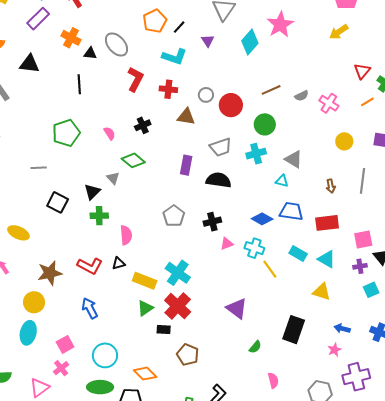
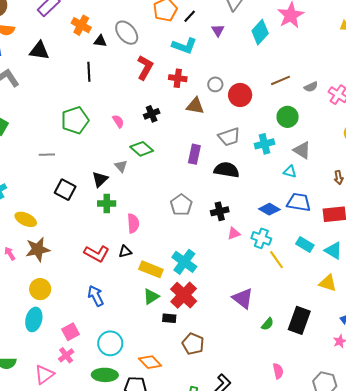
green circle: (265, 124) -> (288, 117), moved
brown star: (50, 273) -> (38, 249), moved
green semicircle: (255, 347) -> (267, 324), moved

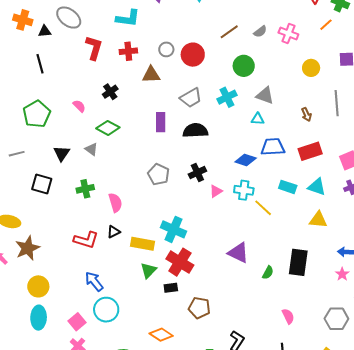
black triangle: (100, 179) -> (62, 153), moved
cyan circle: (110, 343) -> (106, 310), moved

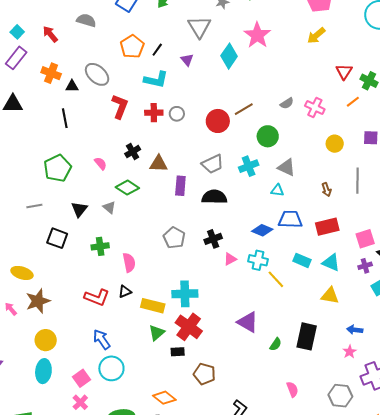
brown line: (229, 32) -> (244, 109), moved
gray circle: (166, 49) -> (177, 114), moved
brown triangle: (151, 75) -> (159, 164), moved
cyan cross: (173, 229) -> (185, 294), turned -30

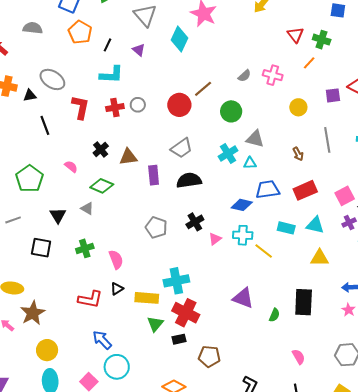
orange pentagon: (132, 47) -> (80, 32), moved
black line: (65, 118) -> (45, 125), moved
cyan cross: (249, 166) -> (228, 154), moved

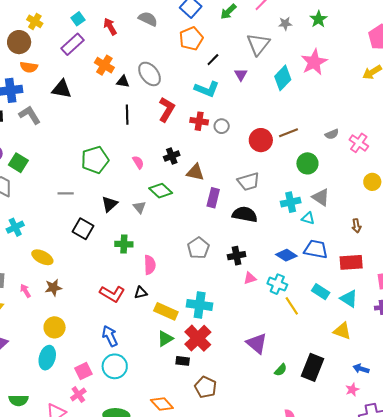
brown star: (33, 313) -> (53, 288), size x0.7

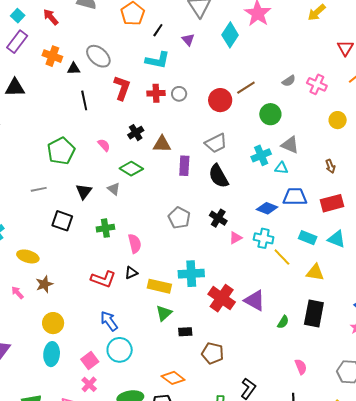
black semicircle: (245, 214) -> (219, 176), turned -120
black cross: (237, 256) -> (218, 218), turned -36
yellow triangle: (342, 331) -> (315, 272), moved
red cross: (198, 338) -> (222, 298), moved

